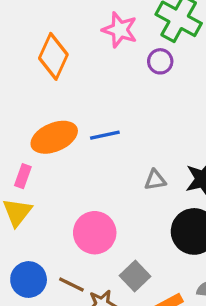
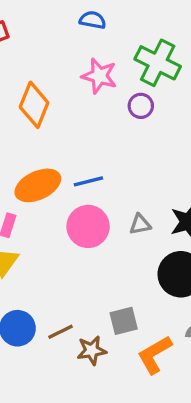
pink circle: (95, 233) -> (88, 226), moved
gray square: (135, 276) -> (124, 321), turned 32
brown line: (71, 285) -> (60, 332), turned -50

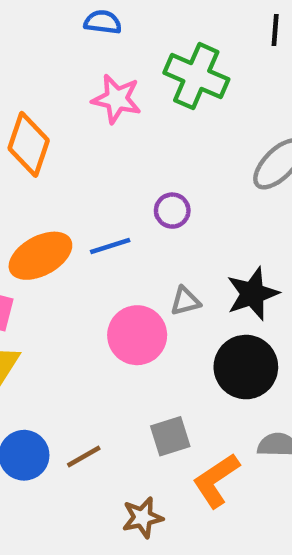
purple circle: (141, 106) -> (172, 211), moved
pink circle: (88, 226) -> (137, 335), moved
brown star: (92, 350) -> (142, 518), moved

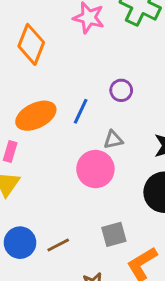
blue line: (110, 246) -> (81, 111), turned -50
gray triangle: (185, 301) -> (113, 140), moved

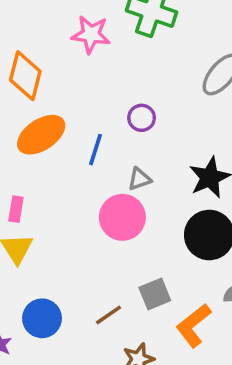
orange ellipse: (36, 116) -> (41, 135), moved
brown line: (58, 245) -> (109, 315), moved

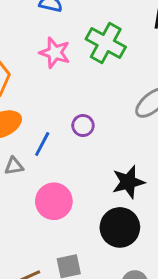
gray triangle: (139, 179) -> (14, 166), moved

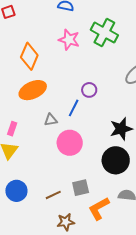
blue line: (42, 144) -> (74, 108), moved
gray triangle: (14, 166) -> (51, 120), moved

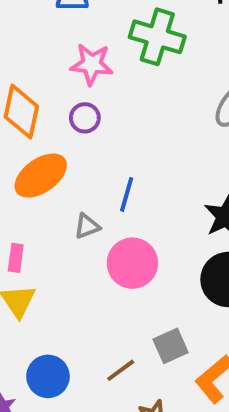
purple circle: (89, 90) -> (85, 118), moved

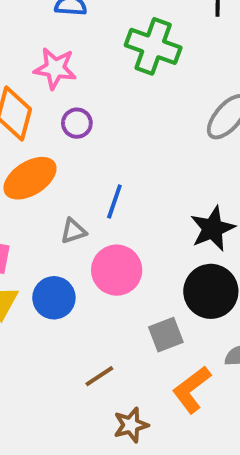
pink star: (92, 64) -> (55, 68), moved
gray square: (171, 346) -> (166, 335), moved
blue circle: (48, 376) -> (54, 298), moved

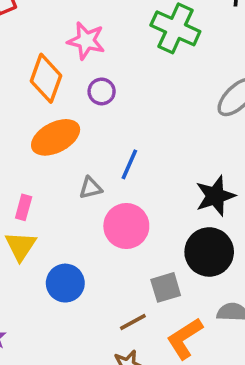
blue circle: (54, 298) -> (65, 283), moved
brown line: (99, 376) -> (133, 322), moved

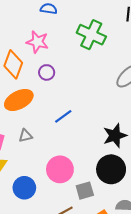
blue line: (129, 164) -> (63, 116), turned 30
gray triangle: (90, 188) -> (25, 136), moved
pink circle: (126, 226) -> (60, 169), moved

